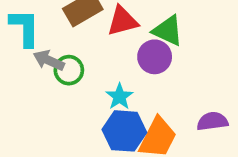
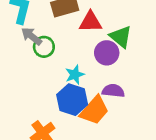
purple semicircle: (212, 121) -> (113, 91), moved

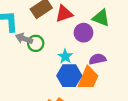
green triangle: (121, 37) -> (101, 18), moved

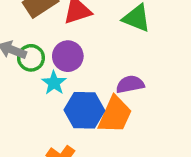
purple circle: (83, 33) -> (68, 56), moved
cyan star: (65, 56) -> (54, 83), moved

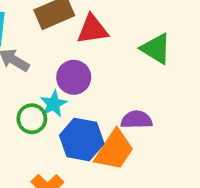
green circle: (31, 58) -> (32, 119), moved

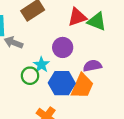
red triangle: (92, 29) -> (77, 17), moved
purple circle: (74, 77) -> (63, 47), moved

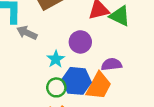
green circle: (30, 76) -> (56, 87), moved

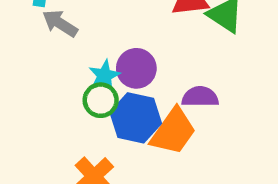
purple circle: (80, 42) -> (136, 68), moved
green circle: (56, 87) -> (101, 100), moved

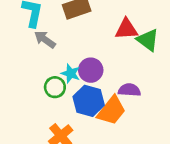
cyan star: (104, 76) -> (71, 73), turned -30
green circle: (101, 100) -> (55, 87), moved

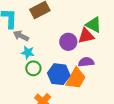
red triangle: (126, 29) -> (86, 36), moved
purple circle: (91, 70) -> (68, 42), moved
cyan star: (71, 73) -> (28, 53), moved

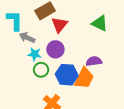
red triangle: (86, 36) -> (59, 25), moved, turned -36
purple circle: (68, 42) -> (55, 49), moved

